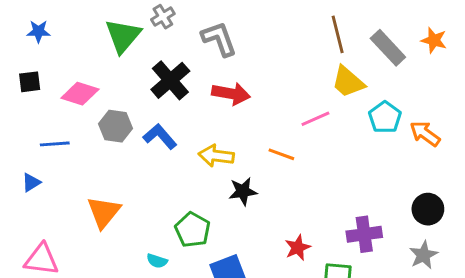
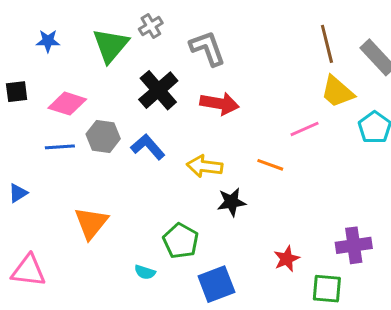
blue star: (38, 31) -> (48, 41), moved
blue line: (55, 144) -> (60, 147), moved

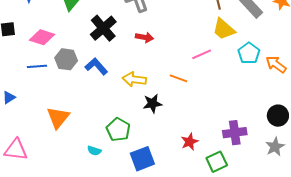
red arrow: (219, 104) -> (144, 37), size x0.7
green square: (327, 289) -> (217, 162), turned -30

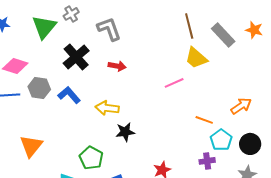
cyan pentagon: (249, 53) -> (221, 140), moved
orange arrow: (276, 64) -> (241, 106), moved, turned 110
orange line: (179, 78) -> (204, 120), moved
purple cross: (235, 133) -> (207, 161), size x0.7

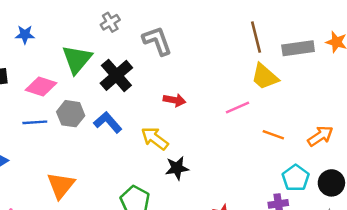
green triangle: (44, 27) -> (77, 59), moved
gray rectangle: (223, 35) -> (298, 48), turned -55
red arrow: (117, 66) -> (174, 100), moved
yellow arrow: (107, 108) -> (155, 138), turned 30
orange line: (204, 120) -> (273, 135), moved

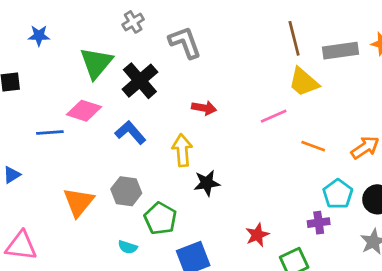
pink diamond: (41, 87) -> (84, 111), moved
gray hexagon: (71, 114) -> (126, 191), moved
yellow arrow: (155, 138) -> (182, 150), turned 48

